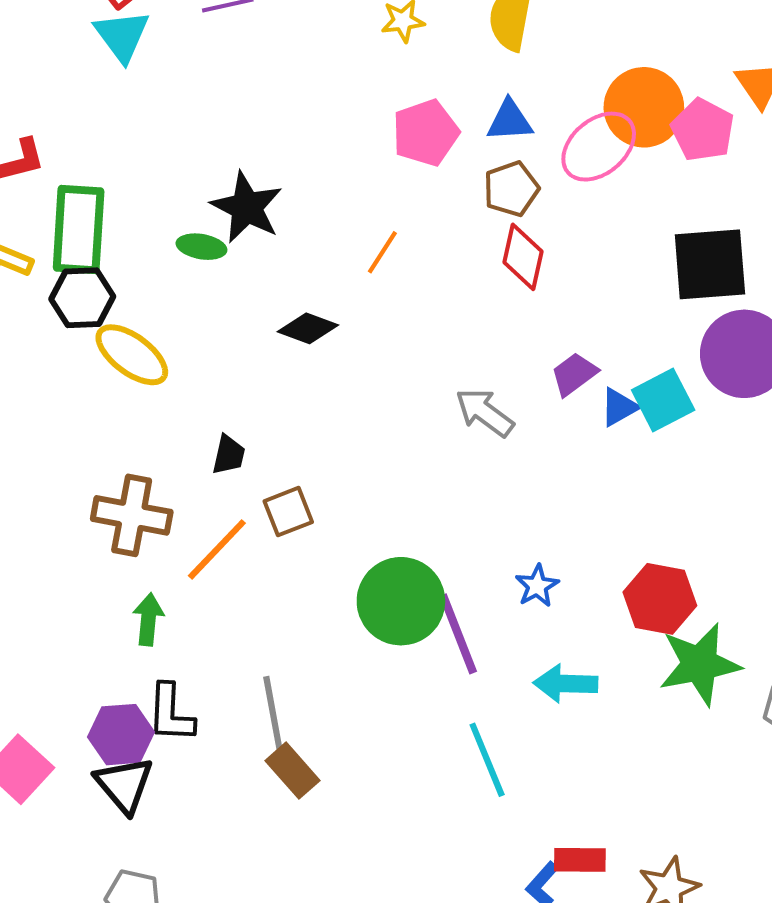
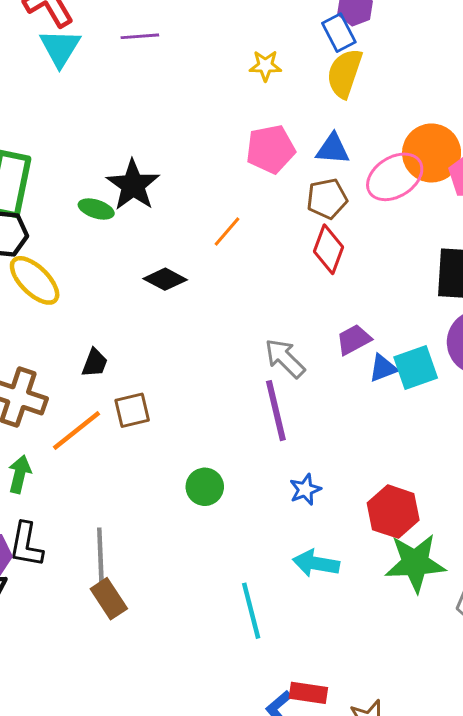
green circle: (401, 601) -> (205, 487), size x0.6
purple line: (458, 634) -> (276, 411), moved

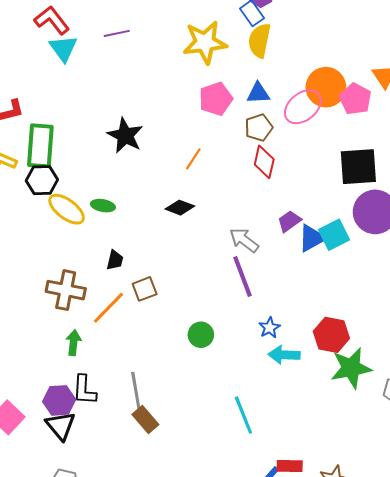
yellow star: (265, 66) -> (205, 42), size x2.0
green ellipse: (96, 209) -> (103, 206), moved
black diamond: (165, 279) -> (180, 208), moved
blue triangle: (383, 368) -> (312, 238), size x1.4
cyan arrow: (316, 563) -> (284, 355), moved

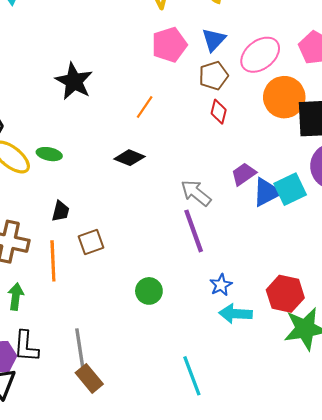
orange circle: (326, 87) -> (284, 97), moved
blue triangle: (258, 93) -> (214, 40), turned -45
red diamond: (264, 162) -> (219, 112), size x0.7
orange line: (108, 308) -> (53, 261), turned -48

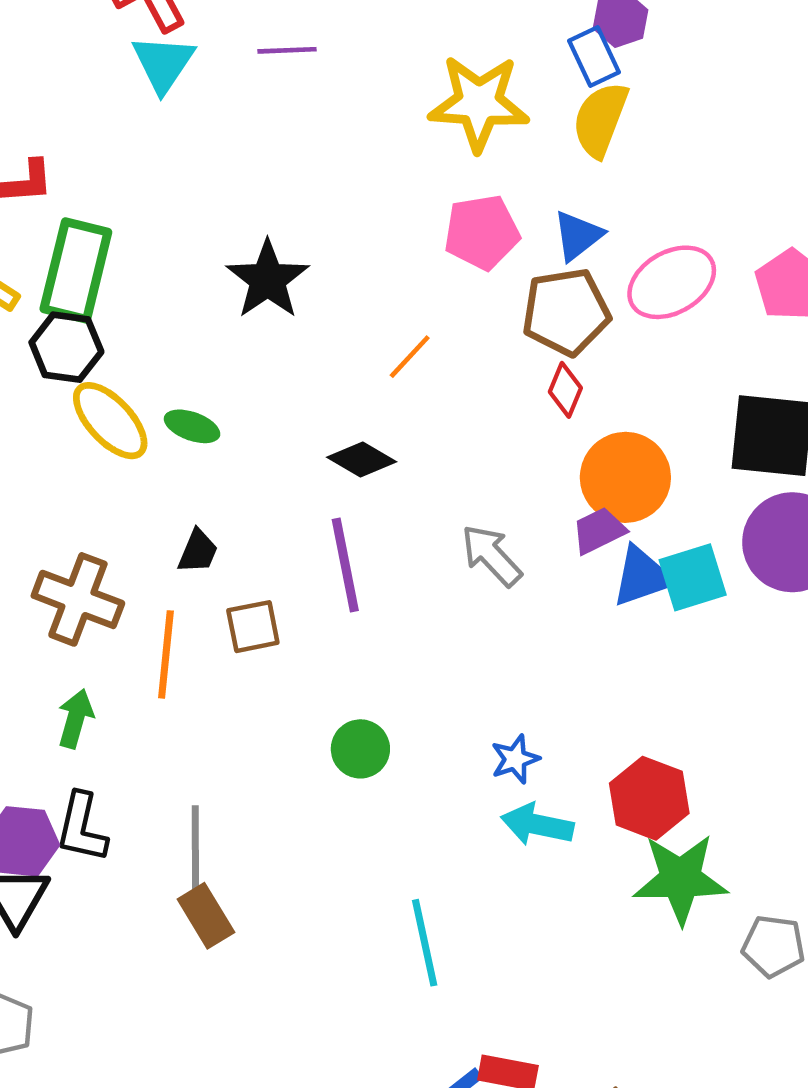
brown pentagon: (214, 76) -> (566, 312), size x1.4
orange circle: (284, 97) -> (625, 477), moved
purple line: (194, 231) -> (345, 565), moved

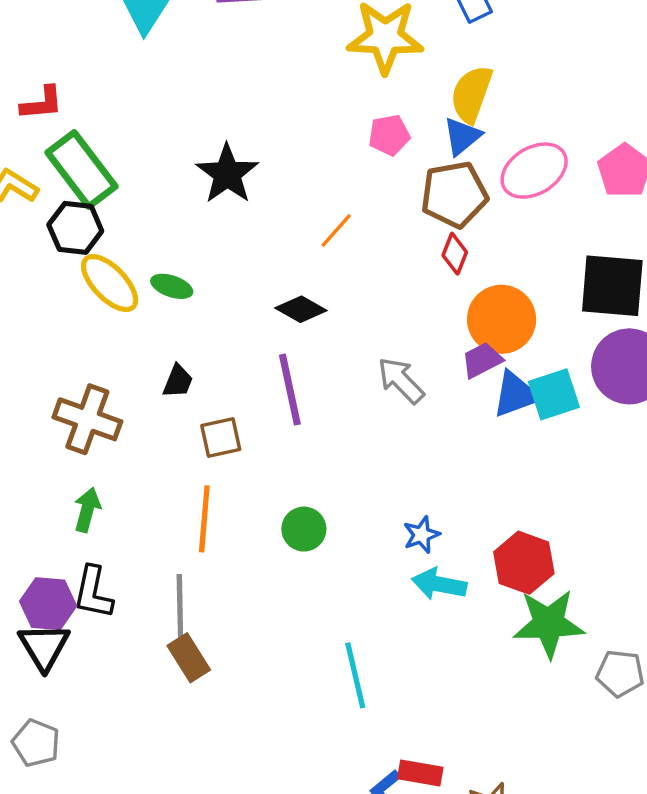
yellow semicircle: (600, 120) -> (471, 94), moved
pink pentagon: (482, 232) -> (389, 135), size x0.7
green rectangle: (76, 270) -> (82, 170), turned -50
orange line: (166, 654) -> (204, 519), moved

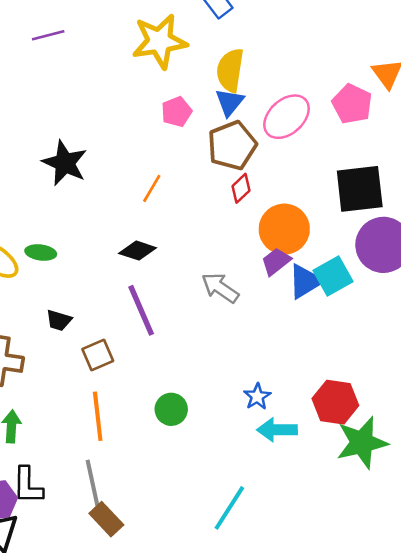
red diamond: (455, 254) -> (241, 188), turned 36
black trapezoid: (178, 381) -> (59, 320), turned 96
cyan line: (355, 675) -> (229, 508), turned 57

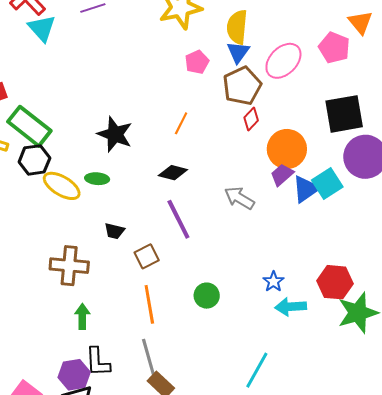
black star: (65, 163) -> (115, 134), moved

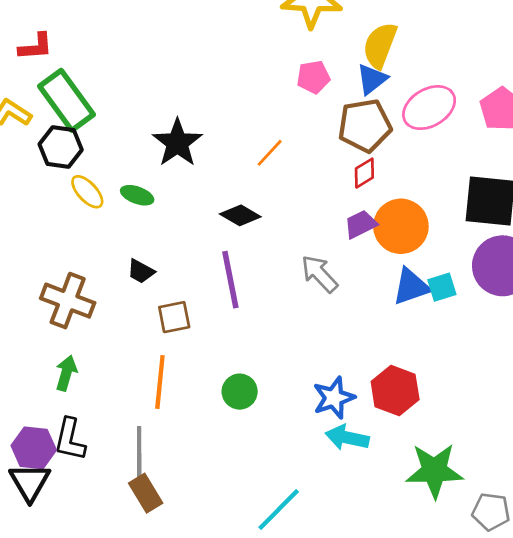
purple trapezoid: (282, 175) -> (361, 224), moved
cyan square: (327, 183) -> (442, 287), size x0.7
yellow ellipse: (62, 186) -> (87, 192), size x0.7
blue star: (273, 282) -> (334, 398), size x1.4
red hexagon: (335, 282) -> (395, 390), moved

